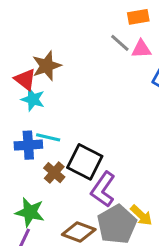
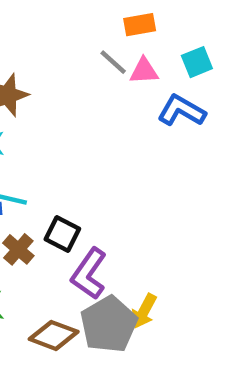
black square: (85, 162) -> (62, 234), size x0.7
yellow arrow: (141, 215) -> (144, 311), turned 75

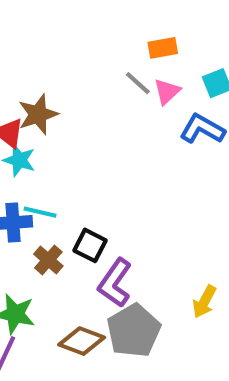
pink triangle: (144, 71) -> (167, 92), turned -40
yellow arrow: (144, 311) -> (204, 302), moved

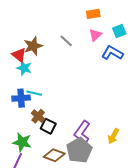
gray line: (138, 83) -> (66, 41), moved
black square: (90, 245) -> (48, 126), moved
purple L-shape: (115, 283) -> (82, 132), moved

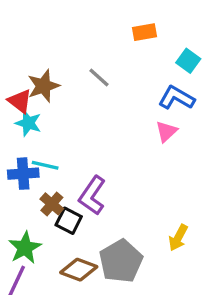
cyan square: (119, 31) -> (188, 61), turned -32
pink triangle: (95, 35) -> (166, 131), moved
purple L-shape: (82, 132) -> (92, 196), moved
green star: (22, 142) -> (25, 248), turned 30

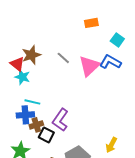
gray line: (99, 78) -> (63, 58), moved
pink triangle: (166, 131) -> (89, 66), moved, size x1.6
blue cross: (23, 174) -> (25, 115), moved
brown cross: (52, 204) -> (36, 125), turned 32

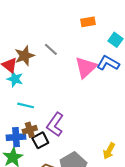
gray line: (63, 58) -> (51, 49), moved
blue cross: (25, 115) -> (16, 137), moved
black square: (46, 135) -> (40, 140), turned 35

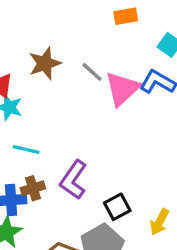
gray line: (51, 49) -> (92, 72), moved
brown star: (24, 56) -> (45, 63), moved
black square: (40, 140) -> (117, 207), moved

